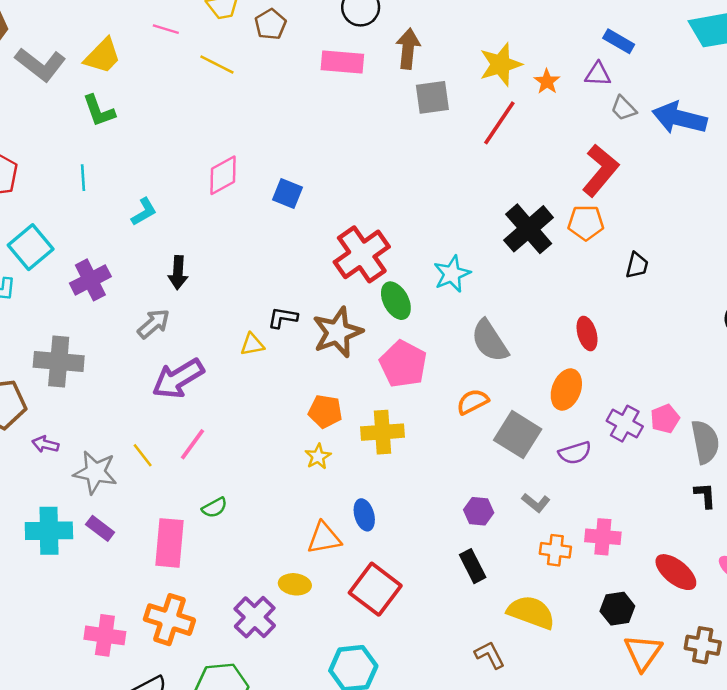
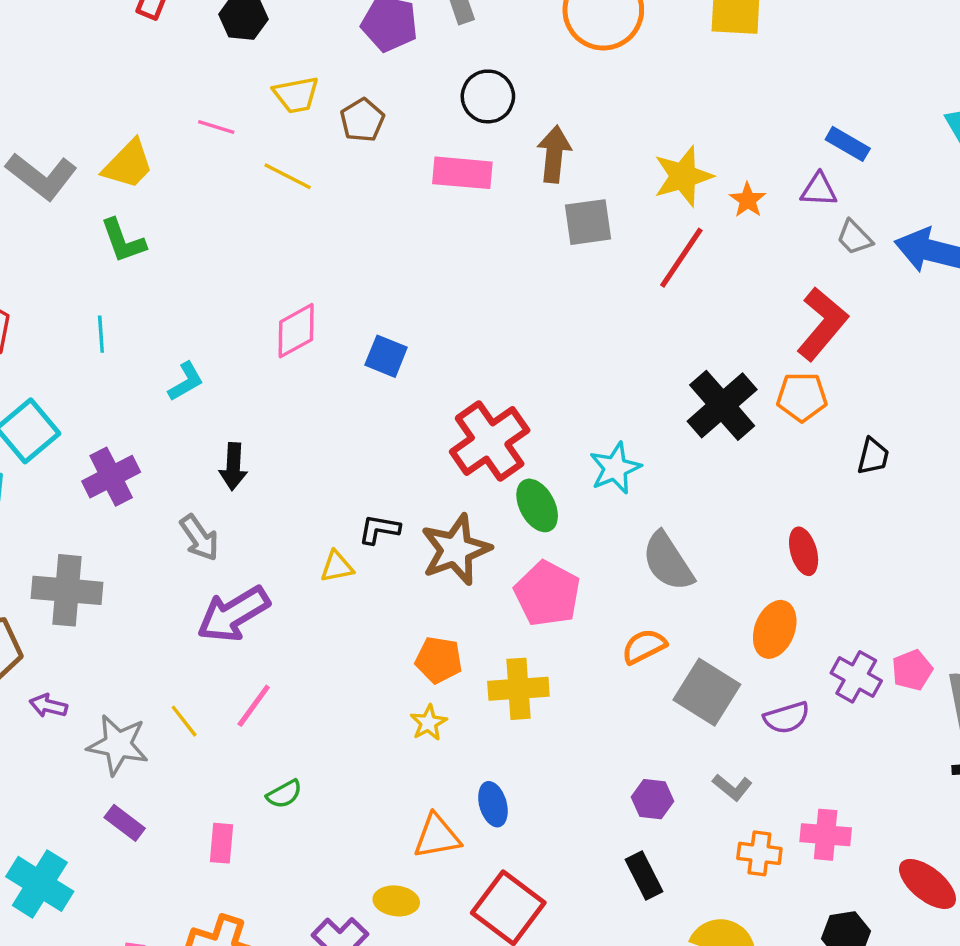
gray arrow: (154, 324) -> (199, 538), turned 96
cyan cross: (49, 531) -> (40, 884), moved, turned 33
pink rectangle: (169, 543) -> (221, 843), size x0.6

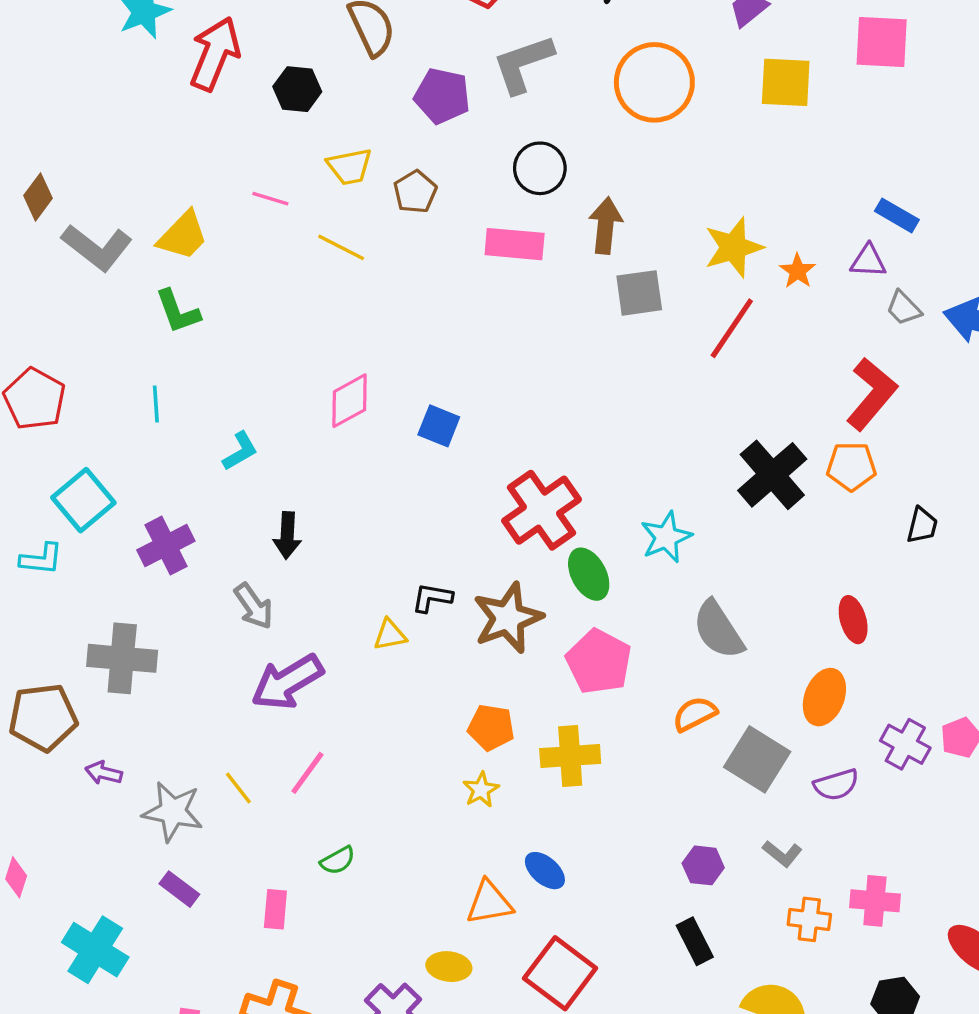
blue ellipse: (493, 804) -> (545, 871), turned -33

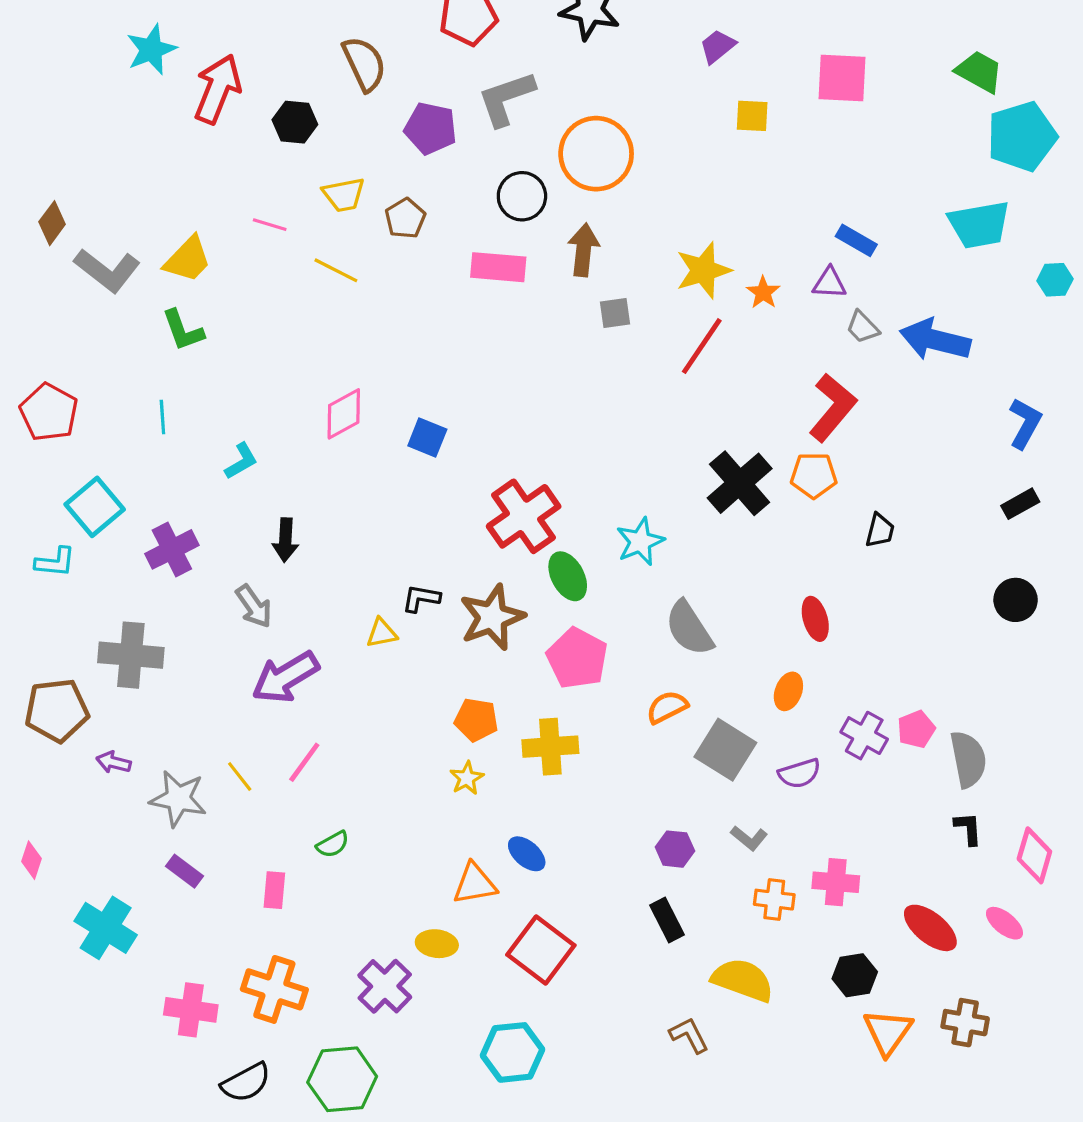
orange circle: (654, 82) -> (596, 154), moved
yellow square: (786, 82) -> (752, 116), size x0.7
gray square: (639, 293) -> (615, 313), size x0.7
orange ellipse: (824, 697) -> (788, 691), size x0.7

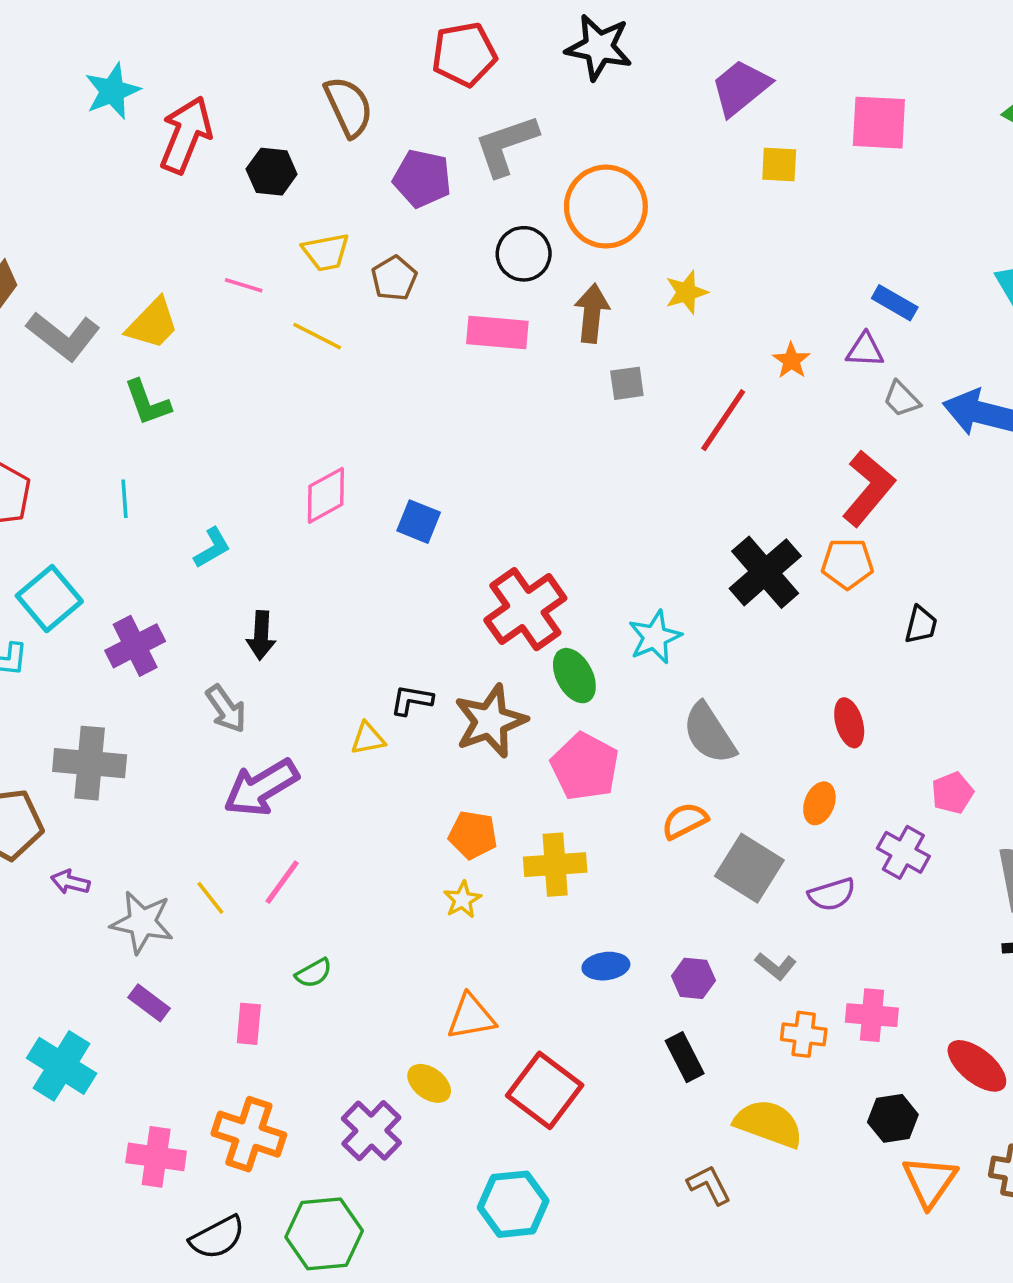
purple trapezoid: (717, 46) -> (741, 88), size x1.5
yellow star: (703, 270) -> (686, 292), moved, size x0.7
pink pentagon: (916, 729) -> (952, 793), moved
blue ellipse: (527, 854) -> (606, 966), moved, turned -48
yellow ellipse: (437, 944) -> (429, 1083), turned 30

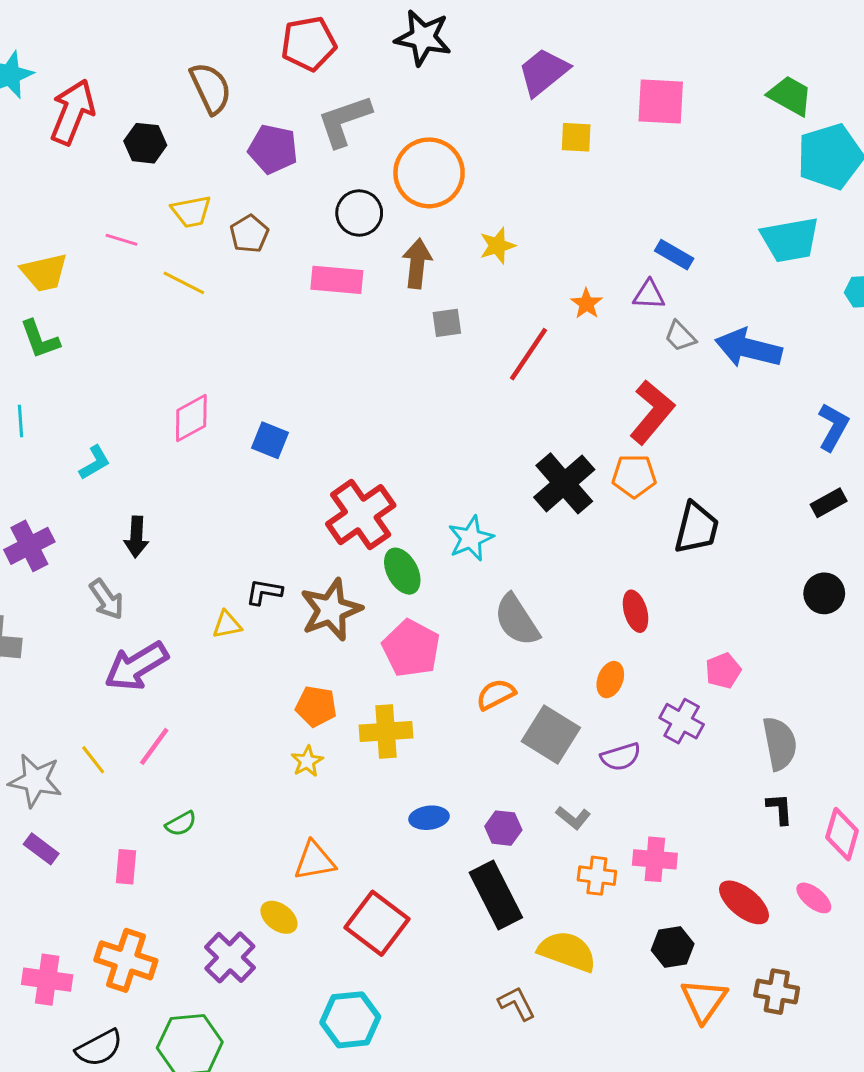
yellow trapezoid: (153, 324) -> (44, 272), turned 33
black trapezoid: (921, 625) -> (696, 528), size x1.6
black rectangle: (685, 1057) -> (496, 895), size x1.6

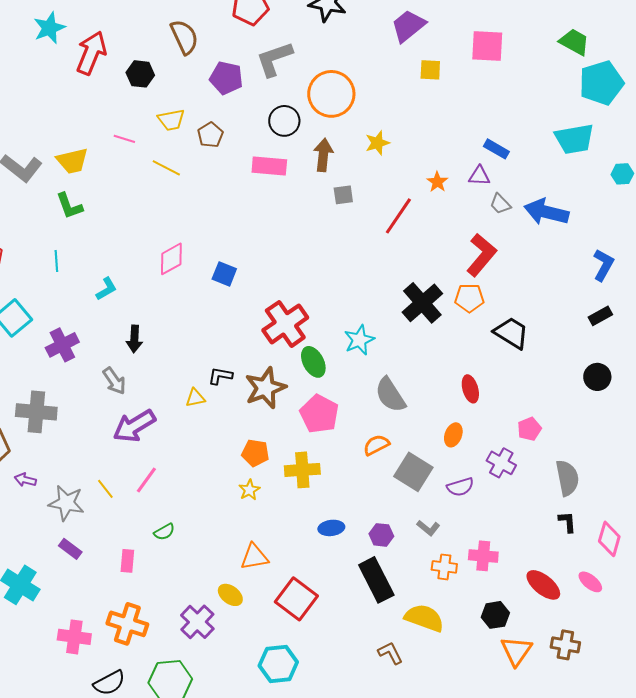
black trapezoid: (696, 528) -> (511, 333), turned -72

